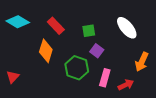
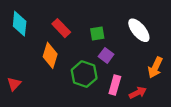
cyan diamond: (18, 22) -> (20, 24), turned 65

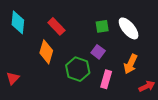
green square: (97, 34) -> (102, 26), moved
orange arrow: (155, 67) -> (131, 64), moved
red arrow: (138, 93) -> (147, 86), moved

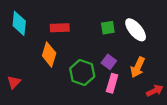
red rectangle: (56, 26) -> (60, 28), turned -48
purple square: (98, 52) -> (109, 62), moved

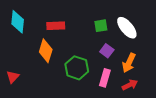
purple square: (109, 62) -> (107, 51), moved
red arrow: (155, 91) -> (130, 85), moved

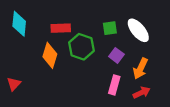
green hexagon: (77, 68) -> (81, 47), moved

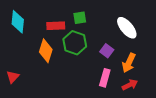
green square: (110, 28) -> (80, 18), moved

